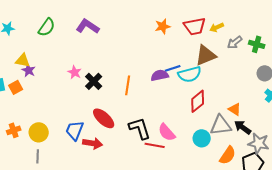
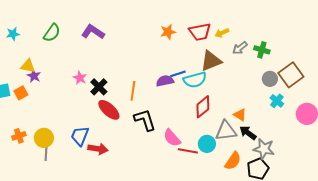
red ellipse: (104, 118) -> (109, 110), moved
black L-shape: (140, 128) -> (145, 120), moved
red line: (155, 145) -> (188, 151), moved
gray line: (38, 156) -> (46, 154), moved

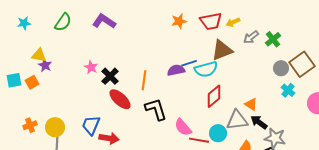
green cross: (262, 50) -> (273, 39), turned 35

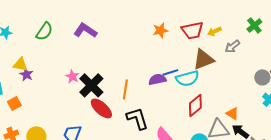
green cross: (273, 39) -> (254, 25), moved
black cross: (110, 76) -> (91, 85), size x1.4
orange square: (32, 82) -> (14, 103), moved

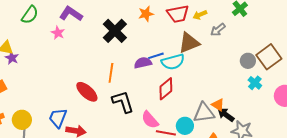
pink star: (72, 76) -> (58, 33), moved
black cross: (91, 85) -> (115, 31), moved
red diamond: (195, 105) -> (166, 89), moved
orange triangle: (232, 113) -> (218, 105), moved

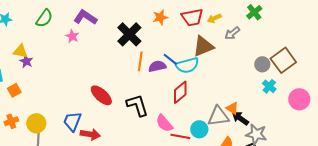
blue line: (156, 56) -> (170, 59), turned 56
orange line: (111, 73) -> (140, 61), moved

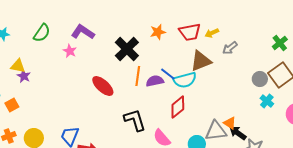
green cross: (254, 12) -> (280, 43), moved
red ellipse: (101, 95) -> (103, 86), moved

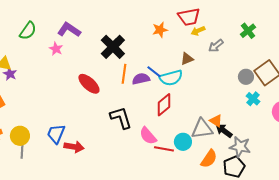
orange star: (158, 32) -> (160, 30), moved
red trapezoid: (190, 32) -> (189, 17), moved
green cross: (280, 43) -> (248, 31), moved
brown triangle: (201, 61) -> (187, 59), size x0.6

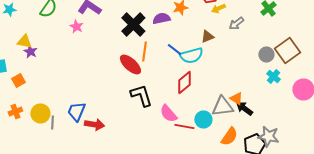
purple semicircle: (141, 79) -> (161, 18), moved
red ellipse: (89, 84) -> (130, 64), moved
gray star: (240, 147) -> (268, 136), moved
gray line: (22, 152) -> (52, 122), moved

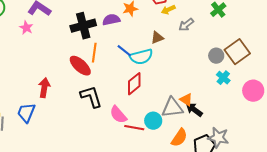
black cross: (133, 24) -> (83, 26), turned 30
red arrow: (94, 124) -> (44, 88), moved, turned -90

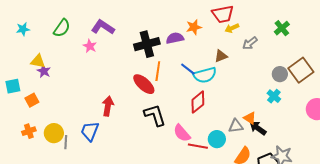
cyan cross: (223, 78) -> (274, 96), moved
gray triangle: (172, 108) -> (236, 126), size x0.7

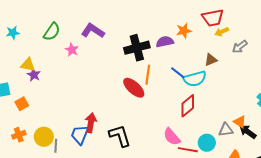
pink star: (90, 46) -> (72, 50), moved
red arrow: (108, 106) -> (91, 123), moved
black L-shape: (155, 115) -> (120, 136), moved

